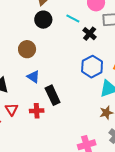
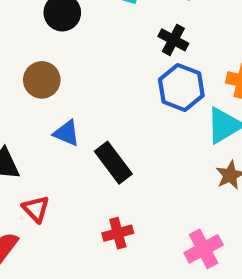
black cross: (90, 34) -> (173, 40), moved
red cross: (37, 111) -> (118, 233), moved

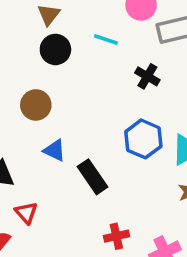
blue hexagon: (181, 87) -> (143, 139), moved
red cross: (118, 233) -> (116, 236), moved

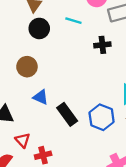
black cross: (147, 76) -> (102, 45), turned -35
blue hexagon: (143, 139) -> (102, 117), moved
red cross: (116, 236) -> (43, 155), moved

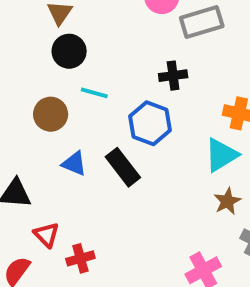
cyan line: (73, 21) -> (94, 93), moved
black rectangle: (67, 114) -> (123, 167), moved
blue hexagon: (102, 117) -> (150, 123), moved

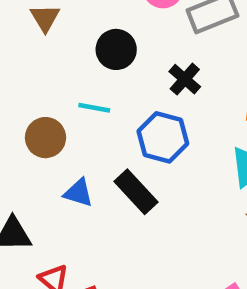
black circle: (69, 51) -> (116, 49), moved
black cross: (173, 76) -> (185, 79), turned -36

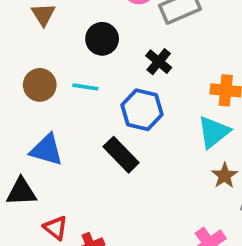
brown circle: (45, 138) -> (40, 85), moved
blue triangle: (78, 193) -> (47, 150), moved, size x1.4

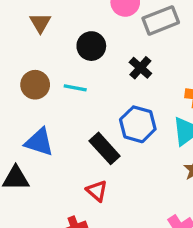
blue hexagon: (142, 110) -> (138, 124), moved
red triangle: (56, 228) -> (97, 191), moved

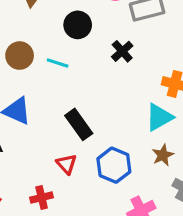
blue hexagon: (138, 124) -> (114, 165), moved

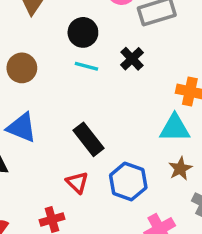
cyan line: (58, 63) -> (86, 66), moved
cyan triangle: (159, 117) -> (175, 128), turned 32

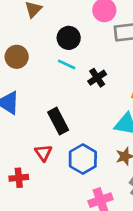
black cross: (132, 59) -> (97, 78), moved

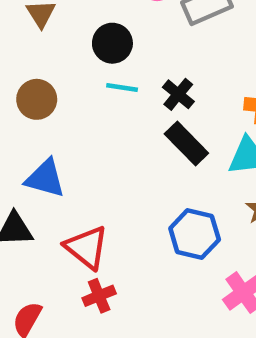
black rectangle: (58, 121) -> (186, 143), moved
red triangle: (43, 153) -> (86, 247), moved, size x1.5

